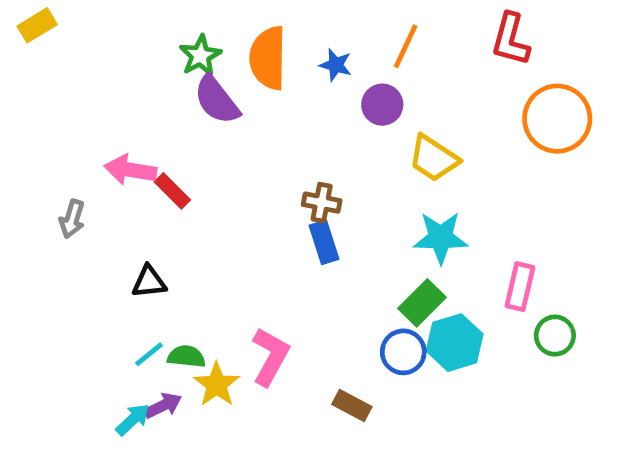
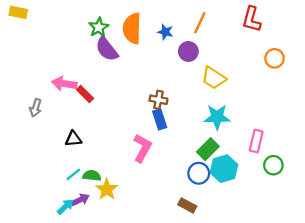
yellow rectangle: (37, 25) -> (18, 12), turned 42
orange circle: (557, 119) -> (275, 58), size x0.6
pink L-shape: (270, 357) -> (142, 148), moved
brown rectangle: (352, 406) -> (187, 205), moved

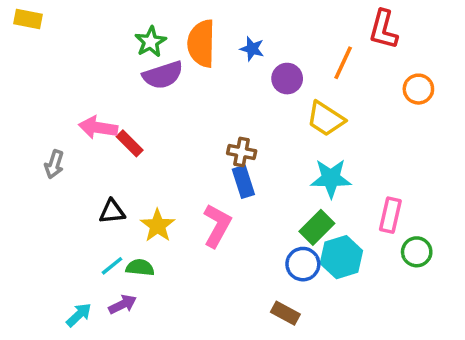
orange line: (200, 23) -> (343, 63), moved
purple semicircle: (107, 49) -> (163, 75), turned -70
yellow star: (107, 189) -> (158, 226), moved
cyan arrow: (65, 207) -> (79, 315), moved

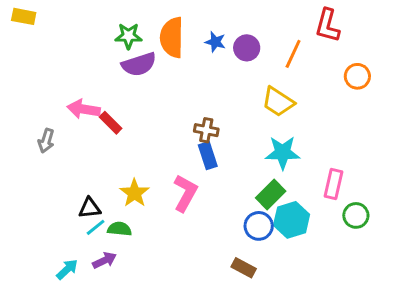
green star: (151, 42) -> (128, 36), turned 30
purple circle: (287, 79) -> (247, 48), moved
black triangle: (112, 212) -> (90, 208), moved

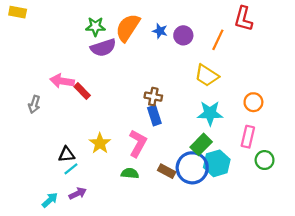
orange semicircle: (172, 37) -> (128, 28), turned 32
orange circle: (357, 76) -> (253, 102), moved
blue circle: (259, 226) -> (192, 168), size x1.5
green semicircle: (120, 229) -> (130, 173), moved
brown rectangle: (244, 268) -> (167, 171), moved

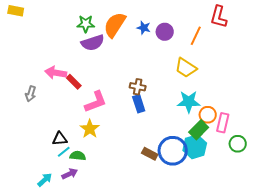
orange circle: (253, 102) -> (208, 115), moved
pink L-shape: (138, 143) -> (96, 102), moved, turned 40
green rectangle: (201, 144) -> (199, 130), moved
green semicircle: (130, 173) -> (78, 156), moved

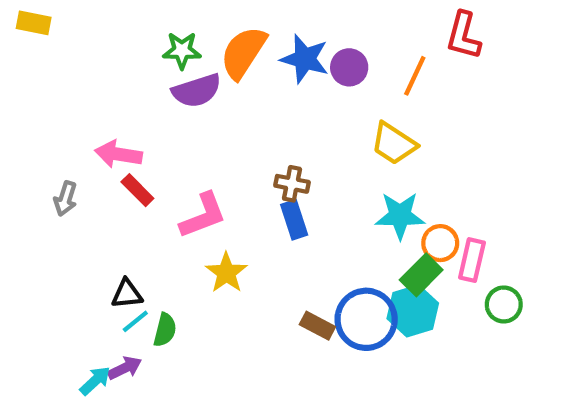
blue star: (144, 28) -> (305, 59), size x1.6
red rectangle: (74, 82) -> (137, 190), moved
yellow star: (90, 129) -> (226, 273), moved
green semicircle: (78, 156) -> (165, 330), turned 98
purple arrow: (70, 174) -> (125, 368), moved

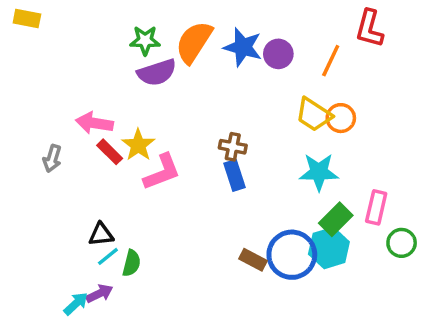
orange circle: (440, 243) -> (341, 118), moved
yellow star: (226, 273) -> (138, 145), moved

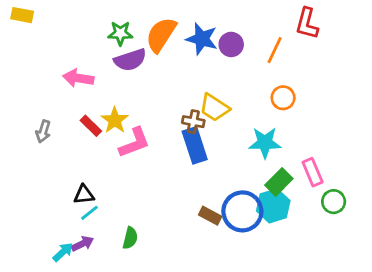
yellow trapezoid: (314, 115) -> (214, 108), moved
pink arrow: (94, 123) -> (78, 78), moved
blue rectangle: (234, 175) -> (195, 145), size x1.4
pink rectangle: (376, 207) -> (313, 172), turned -36
green semicircle: (132, 263) -> (130, 238), moved

